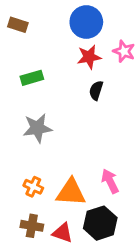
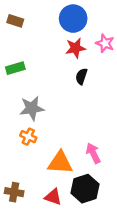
green rectangle: (32, 78) -> (15, 68), moved
orange cross: (33, 187) -> (28, 137), moved
brown cross: (32, 226) -> (14, 192), moved

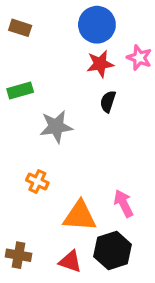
gray star: (32, 108) -> (56, 127), moved

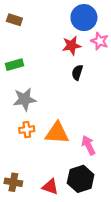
blue circle: (97, 25) -> (84, 18), moved
gray star: (56, 127) -> (25, 99), moved
orange cross: (37, 181) -> (27, 130), turned -32
orange triangle: (80, 216) -> (57, 133), moved

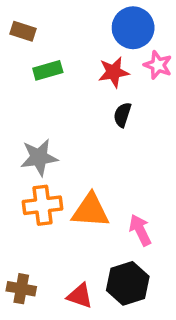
green rectangle: (14, 65) -> (48, 70), moved
orange cross: (27, 130) -> (43, 205), size x1.5

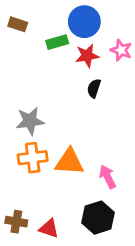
blue circle: (133, 28) -> (84, 22), moved
green rectangle: (48, 70) -> (57, 42), moved
red triangle: (80, 296) -> (49, 228), moved

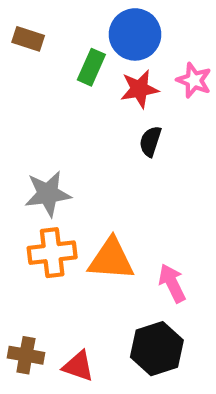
green rectangle: (57, 42) -> (91, 67), turned -50

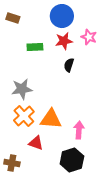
green rectangle: (91, 67) -> (35, 47), moved, turned 63
orange cross: (52, 253) -> (24, 116), turned -35
pink arrow: (172, 283) -> (79, 130), turned 30
red triangle: (78, 366) -> (36, 143), moved

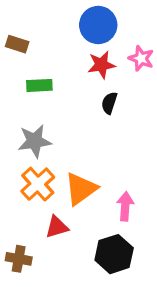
brown rectangle: (13, 18) -> (17, 44), moved
green rectangle: (35, 47) -> (39, 85), moved
orange triangle: (51, 119) -> (81, 189), turned -40
red triangle: (36, 143) -> (57, 227), turned -35

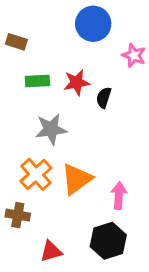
red star: (101, 65) -> (77, 83), moved
gray star: (35, 141) -> (51, 129), moved
red triangle: (57, 227) -> (51, 251), moved
brown cross: (19, 259) -> (18, 215), moved

